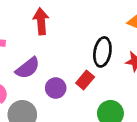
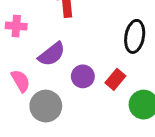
red rectangle: (85, 80) -> (115, 79), moved

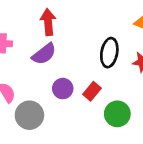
purple semicircle: (52, 54) -> (44, 54), moved

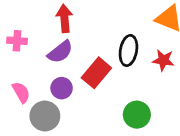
purple circle: (63, 89) -> (62, 88), moved
red rectangle: (92, 91) -> (96, 73), moved, size x1.5

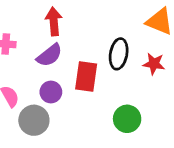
red rectangle: (96, 73) -> (86, 76), turned -32

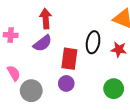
purple circle: (51, 92) -> (66, 83), moved
green circle: (127, 119) -> (114, 89), moved

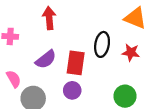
purple semicircle: (43, 43) -> (46, 59), moved

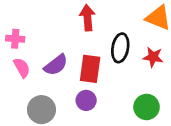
red arrow: (49, 18) -> (87, 18), moved
pink semicircle: (14, 79) -> (22, 68), moved

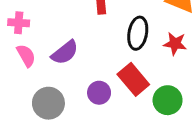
red rectangle: (90, 69) -> (133, 79), moved, turned -48

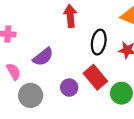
pink semicircle: (26, 55) -> (14, 72), moved

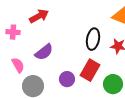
red arrow: (70, 16) -> (39, 16), moved, turned 66
red rectangle: (95, 77) -> (90, 70), turned 70

